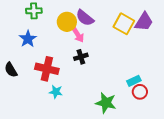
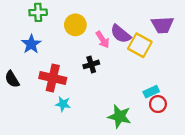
purple semicircle: (85, 18) -> (121, 34), moved
purple trapezoid: (144, 22) -> (162, 25), turned 55
yellow square: (124, 24) -> (140, 45), moved
pink arrow: (78, 35) -> (103, 40), moved

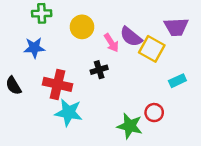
blue star: (31, 44) -> (34, 48), turned 30
cyan rectangle: (151, 92) -> (177, 81), moved
cyan star: (63, 104) -> (69, 113), size x1.6
red circle: (158, 104) -> (154, 113), moved

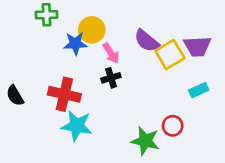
purple trapezoid: (176, 27) -> (197, 46), moved
pink arrow: (111, 43) -> (111, 53), moved
blue star: (34, 48) -> (75, 44), moved
yellow square: (152, 49) -> (170, 55), turned 30

